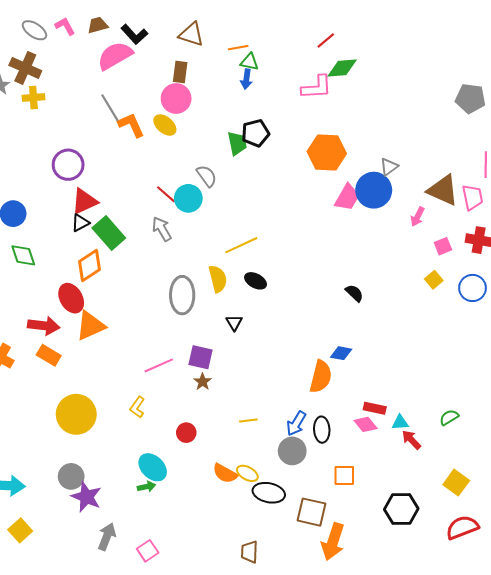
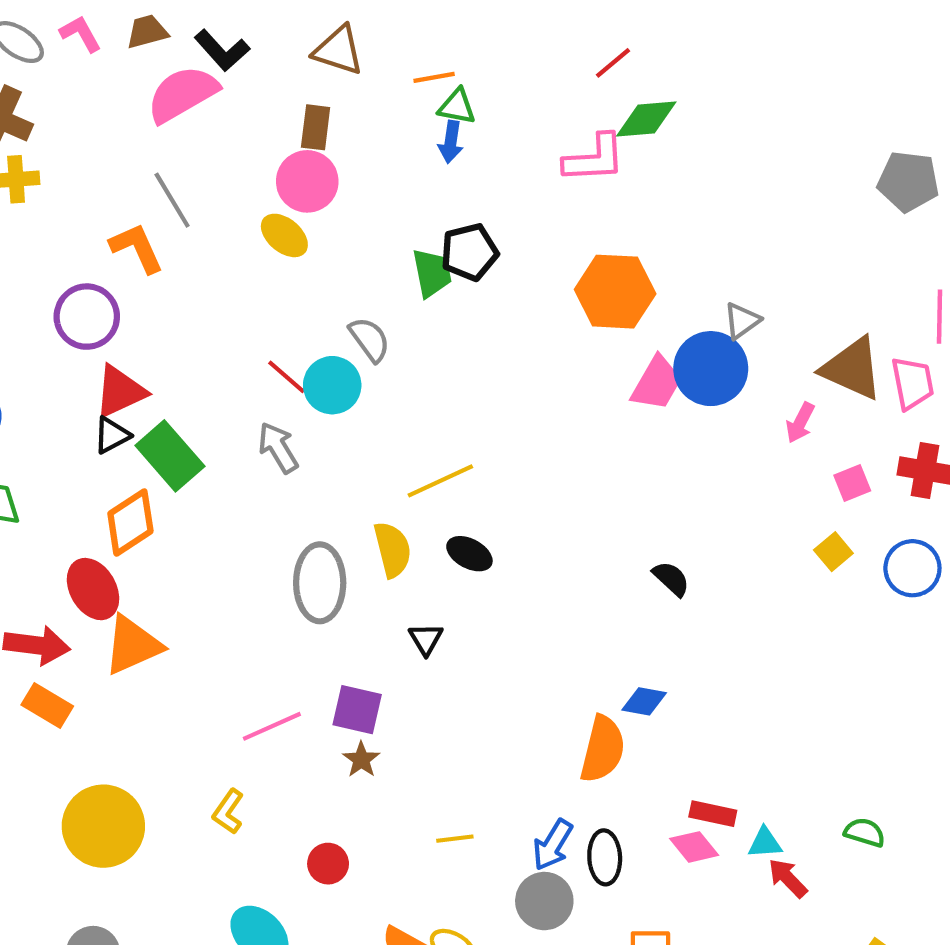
orange L-shape: (131, 125) -> (137, 248), moved
green semicircle: (449, 417) -> (865, 832), turned 48

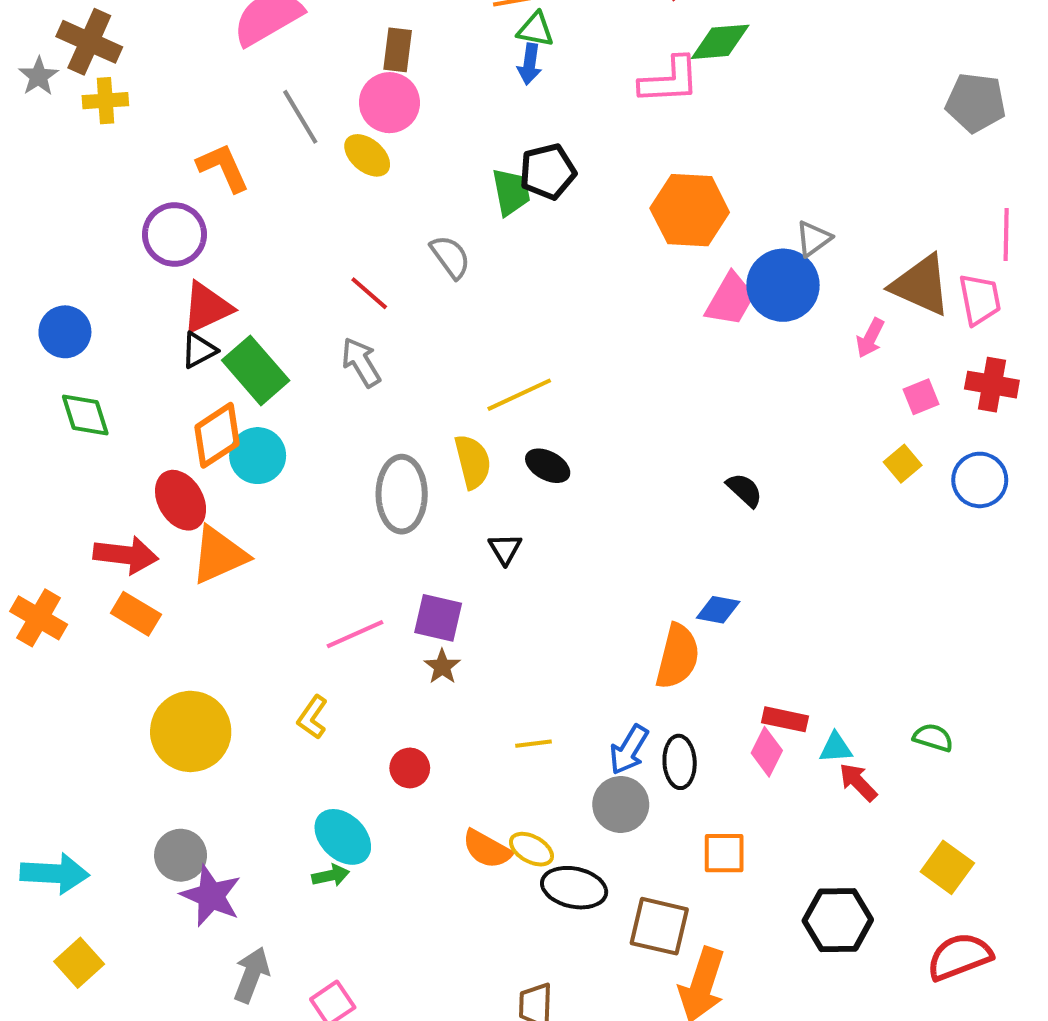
gray line: (172, 200) -> (300, 117), moved
cyan circle: (332, 385) -> (258, 456), moved
pink diamond: (694, 847) -> (767, 752), turned 66

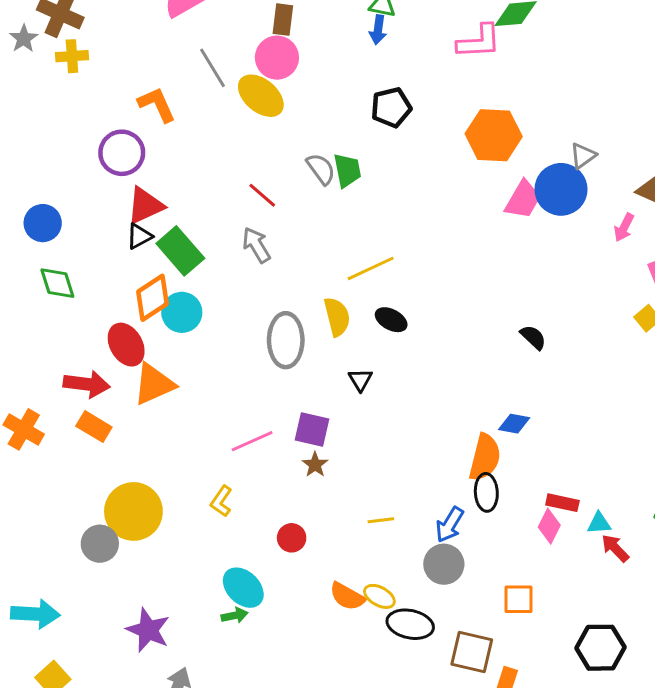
yellow ellipse: (367, 155) -> (261, 96), size x1.4
green trapezoid: (511, 192) -> (347, 170), moved
black ellipse: (680, 762) -> (486, 492), moved
gray circle: (181, 855) -> (100, 544), moved

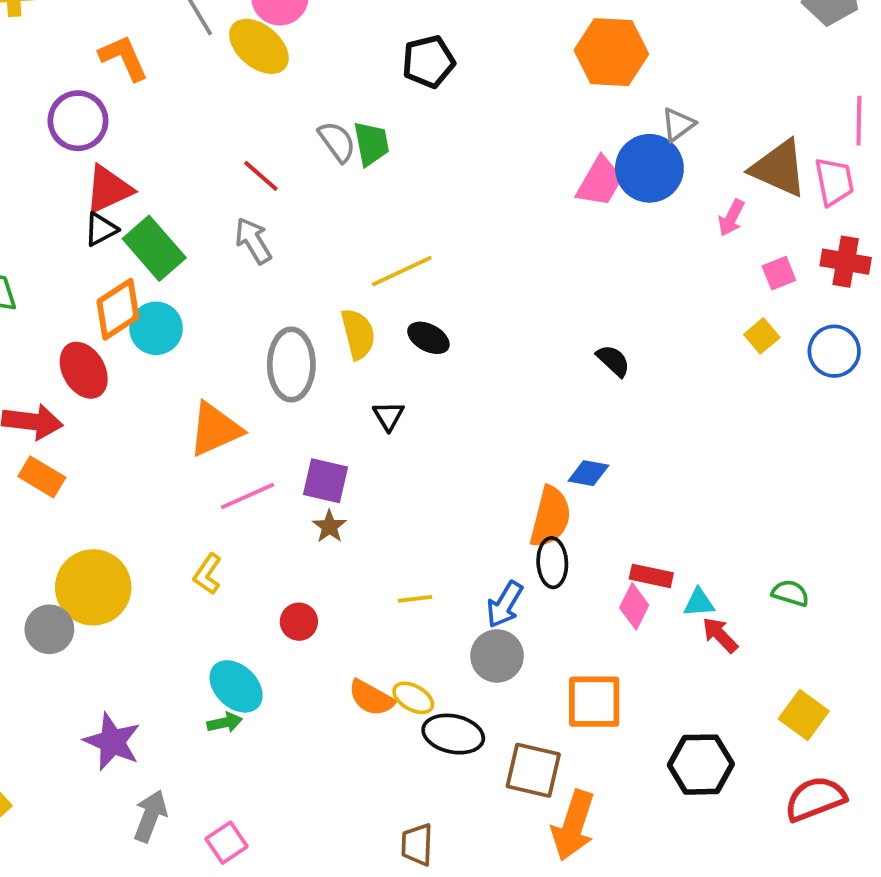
orange hexagon: (494, 135) -> (611, 52), moved
orange triangle: (154, 384) -> (215, 429), moved
orange square: (519, 599) -> (594, 702), size x1.4

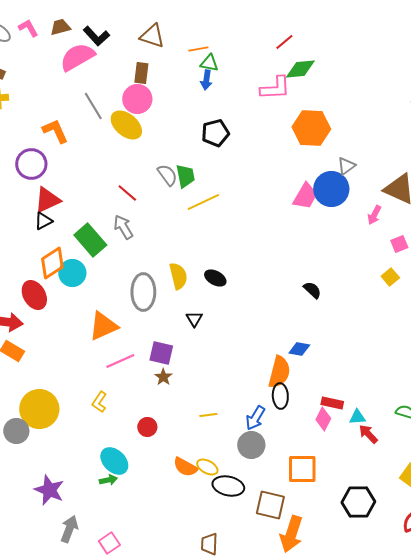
green rectangle: (154, 248) -> (90, 240), moved
yellow line: (402, 271) -> (203, 202), moved

